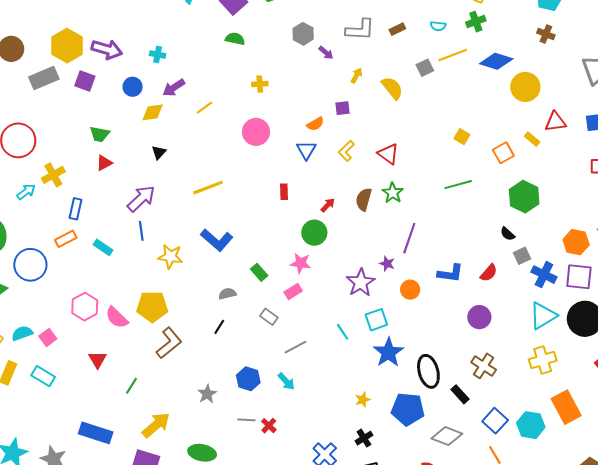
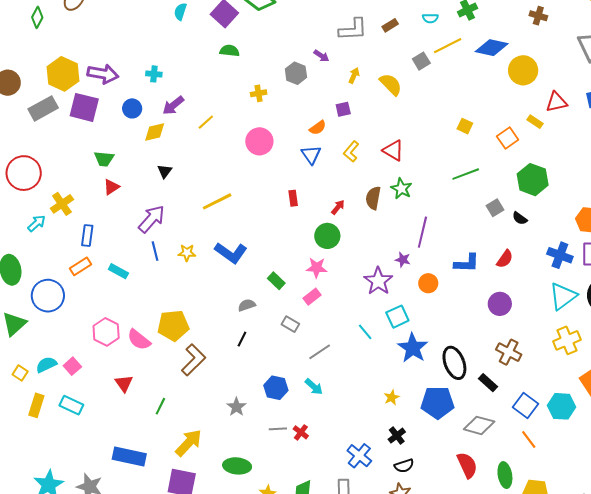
gray hexagon: (303, 34) -> (296, 73), moved
purple square: (85, 81) -> (84, 107), size x1.4
gray square: (522, 256) -> (495, 208), moved
yellow star: (170, 257) -> (187, 253), moved, size x0.7

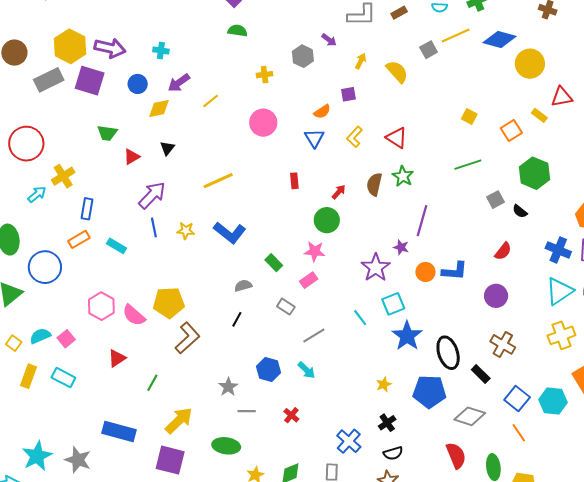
red triangle: (111, 187) -> (132, 157), moved
blue L-shape: (467, 263) -> (455, 271), moved
red triangle: (124, 383) -> (117, 358), turned 30
gray line: (278, 429) -> (247, 411), moved

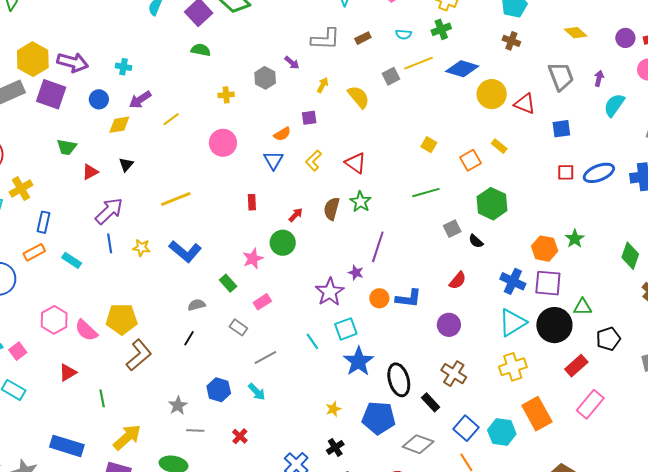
red triangle: (562, 97) -> (525, 104), moved, turned 30
pink star: (315, 251) -> (253, 259), moved, turned -30
green line: (152, 383) -> (102, 398), turned -42

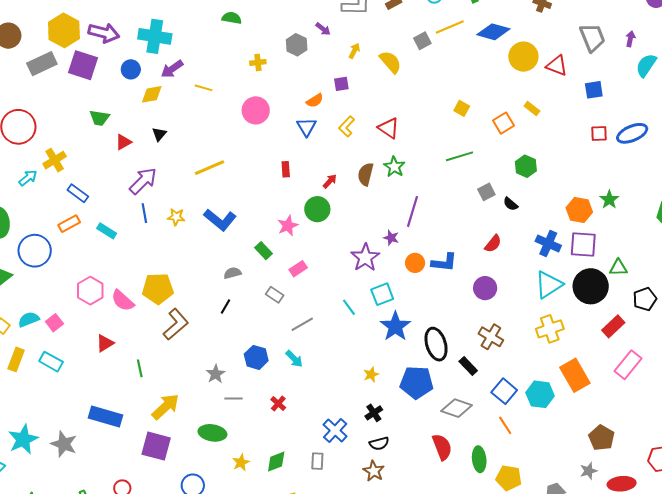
cyan cross: (123, 67) -> (155, 36), size x2.0
yellow line: (171, 119) -> (203, 88), turned 54
green hexagon: (492, 204) -> (526, 166), size x0.7
blue rectangle: (44, 222) -> (78, 193), turned -65

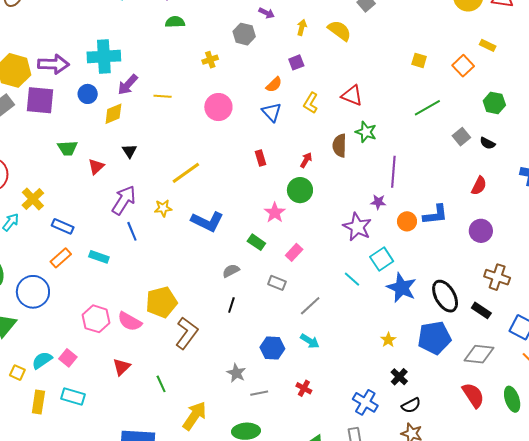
yellow star: (176, 217) -> (163, 208), moved

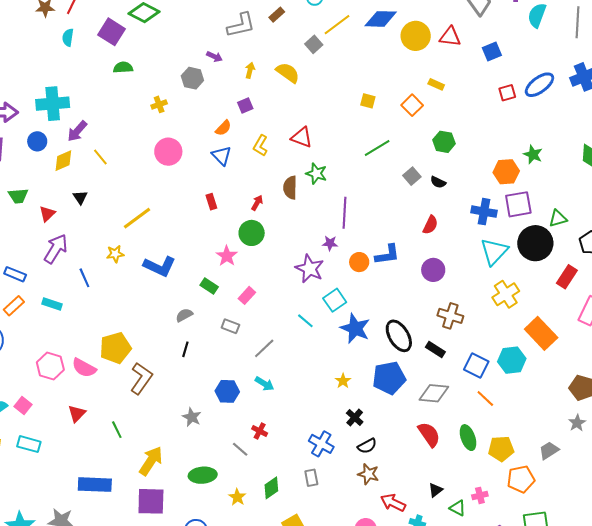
yellow line: (163, 96) -> (100, 157), moved, turned 48
purple arrow: (124, 200) -> (56, 249), moved
gray line: (259, 393) -> (240, 449), moved, turned 54

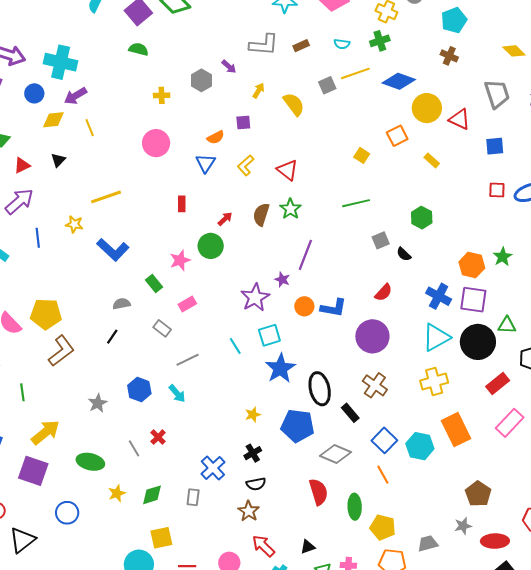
orange square: (412, 105) -> (397, 136), moved
purple circle: (433, 270) -> (372, 336), size x1.4

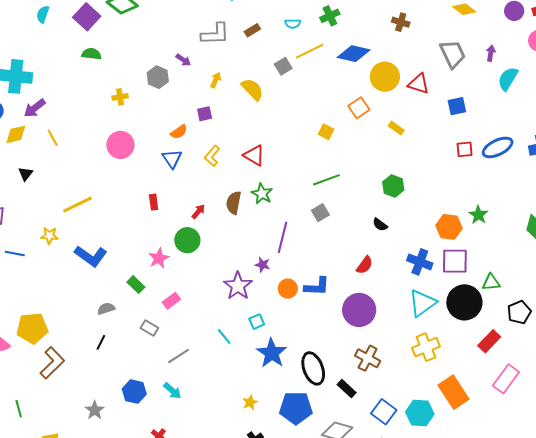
blue line: (38, 238) -> (15, 253), turned -66
gray square: (381, 240) -> (320, 213), moved
cyan square: (269, 335) -> (257, 322), size x0.7

